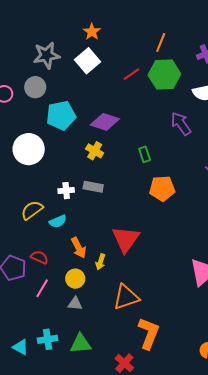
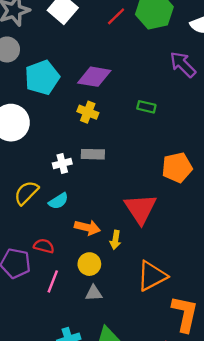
green rectangle: (145, 154) -> (146, 107), turned -49
orange pentagon: (162, 189) -> (177, 168), moved
orange arrow: (79, 248) -> (87, 227), turned -40

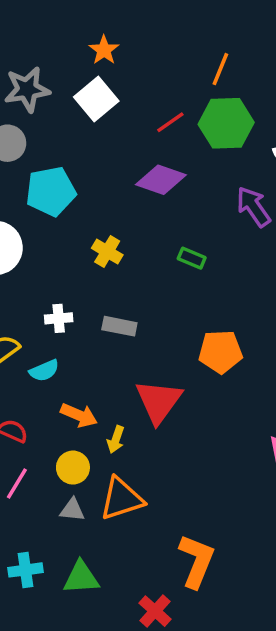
purple diamond: (94, 77) -> (161, 180), moved
gray rectangle: (93, 154) -> (119, 326), moved
orange triangle: (152, 276) -> (121, 499), moved

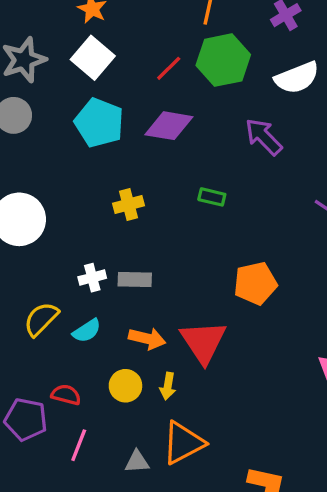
cyan pentagon: (51, 191) -> (99, 123), moved, turned -30
yellow cross: (107, 252) -> (128, 204), turned -36
gray rectangle: (119, 326) -> (135, 280), moved
orange arrow: (79, 415) -> (147, 339), moved
yellow circle: (73, 468) -> (125, 386), moved

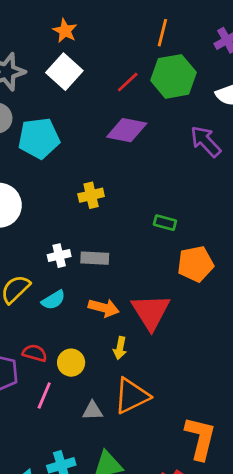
cyan pentagon: (99, 123) -> (39, 138), moved, turned -30
green rectangle: (212, 197) -> (165, 223), moved
yellow circle: (125, 386) -> (71, 363), moved

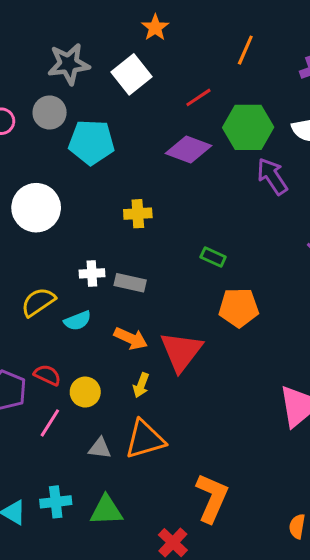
orange star: (65, 31) -> (155, 28), moved
green hexagon: (174, 76) -> (248, 127), moved

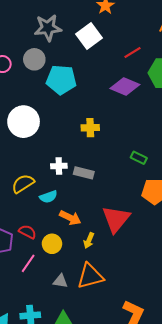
orange arrow: (131, 338) -> (70, 218), moved

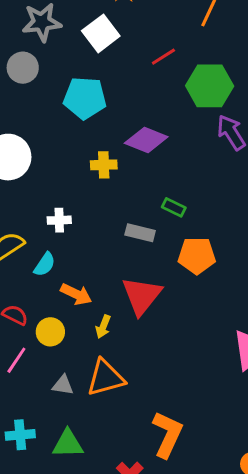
cyan pentagon: (61, 80) -> (85, 98), moved
purple diamond: (125, 86) -> (146, 140), moved
gray rectangle: (84, 173) -> (140, 233), moved
cyan semicircle: (48, 197) -> (45, 264), turned -36

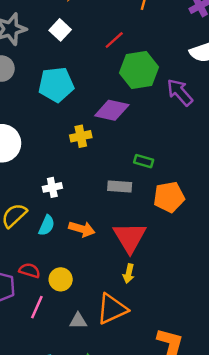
white square: (101, 33) -> (60, 30), size x0.7
green hexagon: (210, 86) -> (139, 70), moved
orange arrow: (76, 294) -> (82, 229), moved
yellow arrow: (103, 327) -> (129, 274), moved

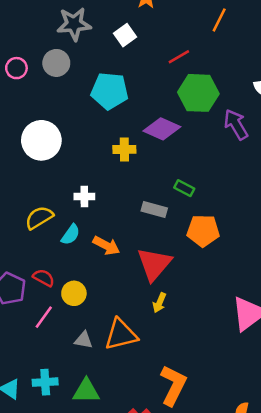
yellow arrow: (129, 274) -> (159, 303), moved

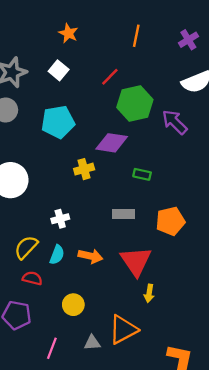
green rectangle: (184, 188) -> (142, 174), moved
red semicircle: (44, 278) -> (32, 278), moved
pink line: (44, 317) -> (52, 348), moved

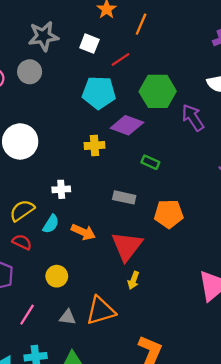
orange line: (136, 36) -> (141, 24), moved
white square: (59, 70) -> (89, 44), turned -30
red line: (110, 77) -> (120, 59), moved
cyan pentagon: (58, 122) -> (99, 93), moved

